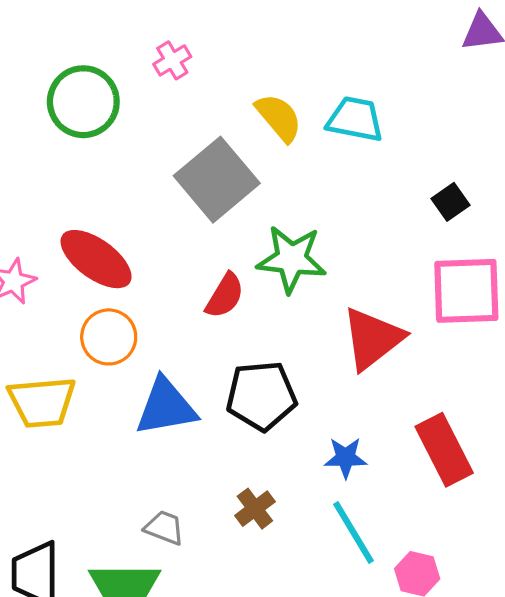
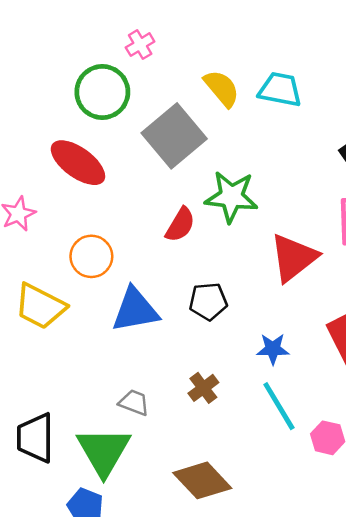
green circle: (83, 102) -> (102, 92), moved
red ellipse: (96, 259) -> (78, 163), moved
black pentagon: (261, 396) -> (208, 301), size x0.7
yellow trapezoid: (42, 402) -> (40, 306), turned 32

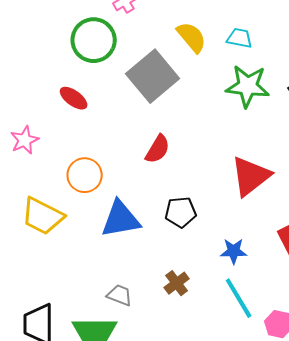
cyan trapezoid: (280, 90) -> (240, 38), size x0.7
red ellipse: (78, 163) -> (74, 98), size x0.6
green star: (231, 197) -> (248, 86), moved

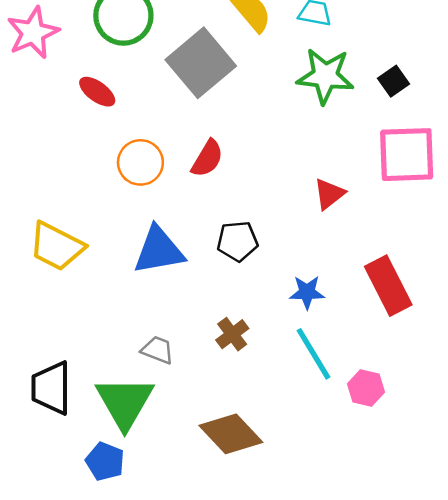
pink star: (25, 140) -> (33, 33), moved, size x1.4
orange circle: (85, 175) -> (140, 162), moved
red triangle: (251, 176) -> (329, 194), size x0.6

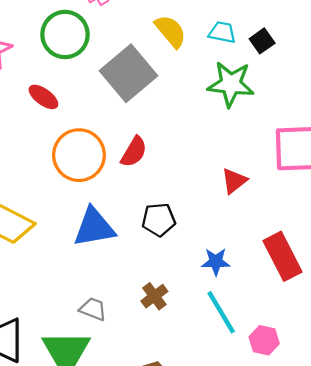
black square: (393, 81) -> (262, 41), moved
orange circle: (140, 162) -> (79, 155), size x1.4

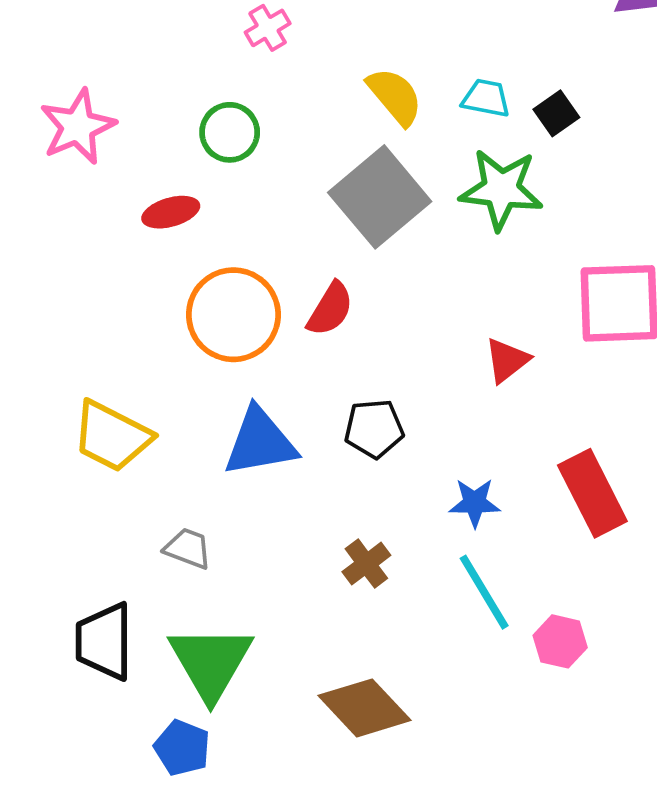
green circle: (65, 34) -> (230, 132), moved, size x0.7
gray square: (129, 73) -> (380, 197), moved
red ellipse: (43, 97) -> (171, 212), turned -52
gray trapezoid: (93, 309) -> (188, 548), moved

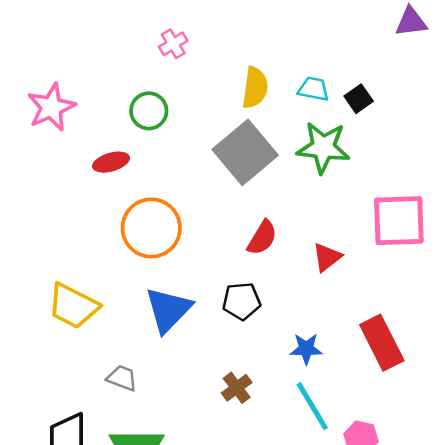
yellow semicircle: (395, 96) -> (255, 88), turned 48
red semicircle: (330, 309) -> (262, 238), moved
blue triangle: (260, 442) -> (168, 310), turned -36

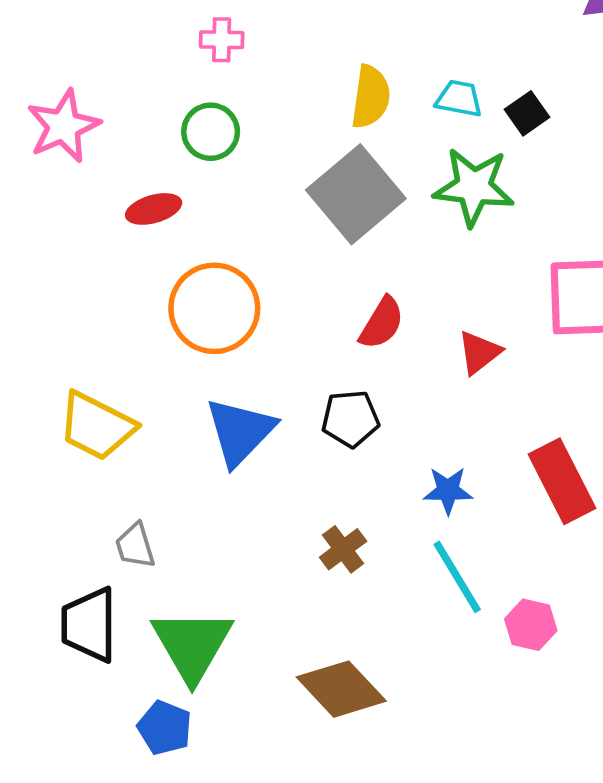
pink cross: (173, 44) -> (222, 40), moved, turned 32
gray trapezoid: (122, 378) -> (135, 546), moved, turned -128

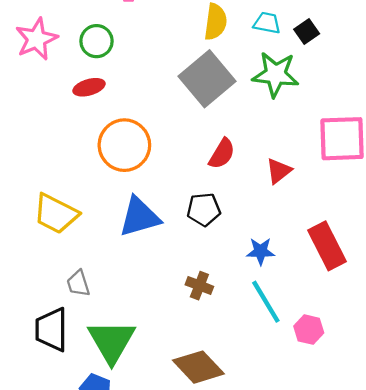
green circle: (211, 132) -> (97, 41), moved
blue triangle: (240, 432) -> (139, 217), turned 30
brown cross: (343, 549) -> (199, 286), turned -32

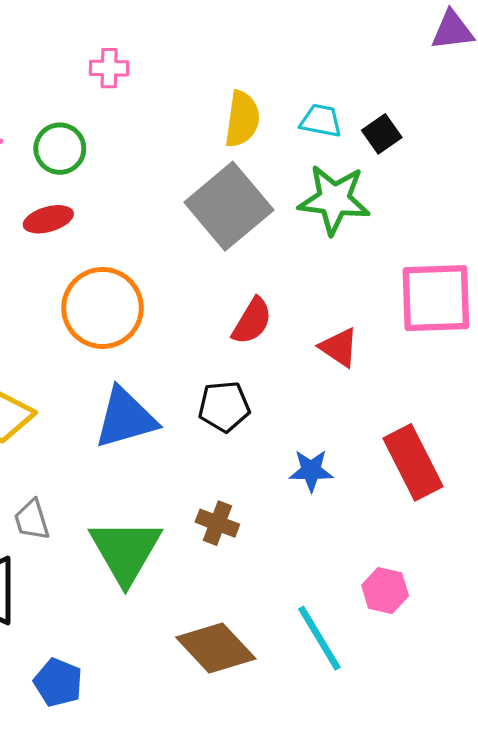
red triangle: (279, 171) -> (339, 347), turned -48
cyan line: (266, 302) -> (319, 638), moved
green triangle: (112, 341) -> (125, 551), moved

